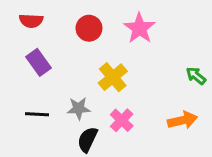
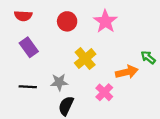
pink cross: (122, 120) -> (104, 92), moved
orange arrow: (183, 120) -> (127, 72), moved

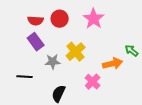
red semicircle: (23, 16) -> (36, 21), moved
purple rectangle: (29, 47) -> (36, 42), moved
gray star: (59, 82) -> (53, 62), moved

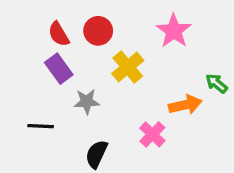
pink star: (94, 19) -> (174, 31), moved
red semicircle: (36, 21) -> (59, 34), turned 56
yellow cross: (76, 52) -> (128, 67), moved

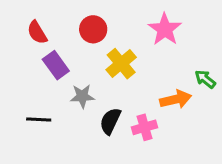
red semicircle: (59, 34) -> (37, 32), moved
pink cross: (152, 134) -> (145, 127), turned 30
black semicircle: (97, 154) -> (110, 121), moved

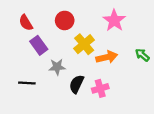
orange arrow: (176, 99) -> (107, 57), moved

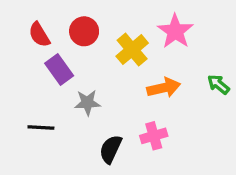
red circle: (65, 20) -> (84, 31), moved
yellow cross: (84, 44) -> (132, 50), moved
black semicircle: (77, 84) -> (111, 149), moved

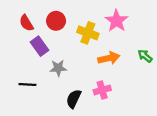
yellow cross: (132, 50) -> (88, 33), turned -30

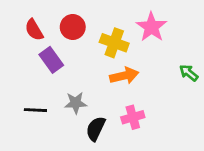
orange arrow: (109, 58) -> (124, 76), moved
gray star: (58, 68) -> (76, 103), moved

